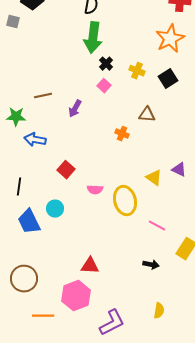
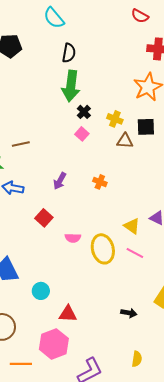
black square: (168, 79) -> (146, 127), turned 30
purple arrow: (75, 109) -> (60, 181), moved
brown triangle: (147, 115) -> (125, 141), moved
cyan circle: (55, 209) -> (41, 291), moved
pink line: (157, 226) -> (135, 253), moved

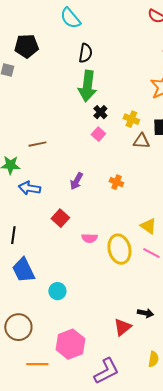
red triangle: (68, 314) -> (122, 327), moved, turned -42

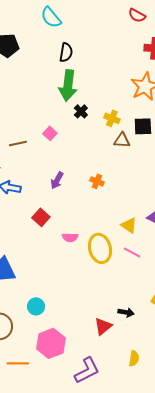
pink square: (98, 134) -> (50, 133), moved
cyan circle: (57, 291) -> (36, 306), moved

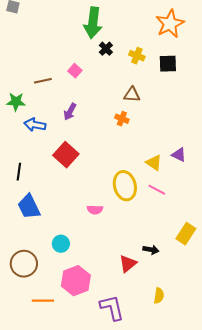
brown triangle: (122, 140) -> (132, 95), moved
purple arrow: (57, 180) -> (70, 112), moved
red square: (41, 217) -> (66, 155), size x1.4
pink semicircle: (70, 237) -> (95, 210), moved
purple L-shape: (87, 370) -> (112, 308), turned -76

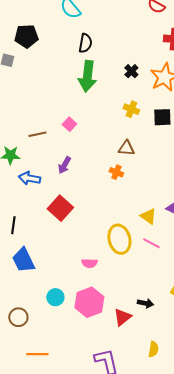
black cross: (106, 49) -> (131, 71), moved
brown circle: (24, 264) -> (18, 317), size x0.7
pink hexagon: (76, 281) -> (89, 302), moved

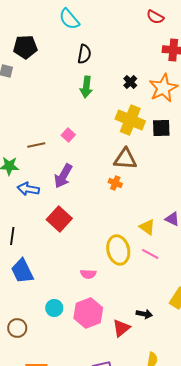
green arrow: (87, 76) -> (86, 87), size x0.7
yellow cross: (131, 109) -> (130, 120), size x1.8
brown triangle: (126, 148) -> (125, 159), size x1.4
purple arrow: (64, 165) -> (63, 176), size x1.4

